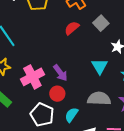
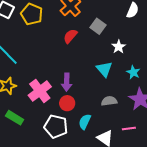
purple arrow: (60, 73) -> (67, 82), turned 48
gray semicircle: (99, 99) -> (109, 101), size x0.7

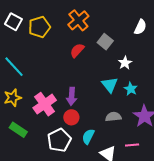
yellow pentagon: (32, 14) -> (39, 27), turned 30
cyan star: (133, 72) -> (131, 89), moved
white pentagon: (56, 127) -> (59, 140), turned 30

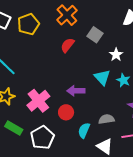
purple arrow: (72, 96) -> (76, 91), moved, turned 90
gray semicircle: (113, 117) -> (106, 119), moved
white pentagon: (59, 140) -> (42, 138), moved

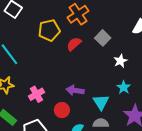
yellow pentagon: (28, 24) -> (49, 30), moved
cyan triangle: (102, 77) -> (101, 102), moved
pink cross: (38, 101) -> (36, 94), size x0.7

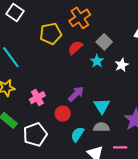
cyan star: (124, 87) -> (97, 61), moved
purple arrow: (75, 90) -> (76, 94), turned 126

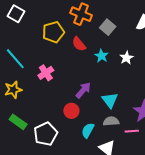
orange cross: (80, 18) -> (81, 14), turned -30
gray square: (104, 42) -> (108, 27), moved
red semicircle: (75, 48) -> (79, 44), turned -84
pink cross: (37, 98) -> (46, 73), moved
pink line: (120, 147) -> (132, 131), moved

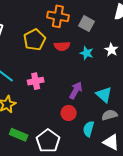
red semicircle: (79, 44) -> (62, 46), turned -42
pink cross: (46, 73) -> (36, 81), turned 35

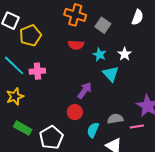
yellow pentagon: (35, 40) -> (30, 35), moved
pink cross: (36, 81) -> (37, 71), moved
cyan triangle: (104, 95) -> (111, 74), moved

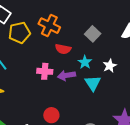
orange cross: (75, 15) -> (49, 26), moved
pink cross: (37, 71) -> (45, 71), moved
purple arrow: (85, 90) -> (66, 75), moved, turned -144

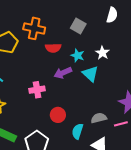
pink cross: (45, 71) -> (37, 90), moved

